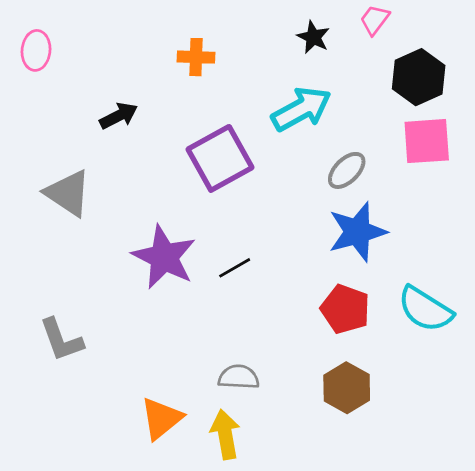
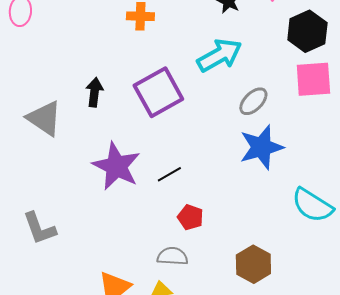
black arrow: (119, 116) -> (94, 92), moved, turned -56
red pentagon: (345, 309) -> (190, 217), moved, size x0.7

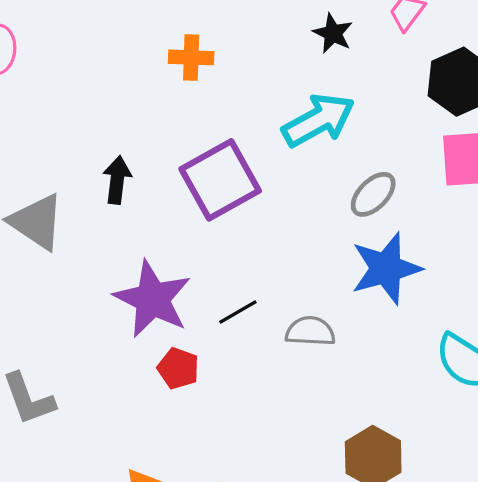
red pentagon: (190, 217) -> (178, 368), moved
gray semicircle: (172, 256) -> (310, 331), moved

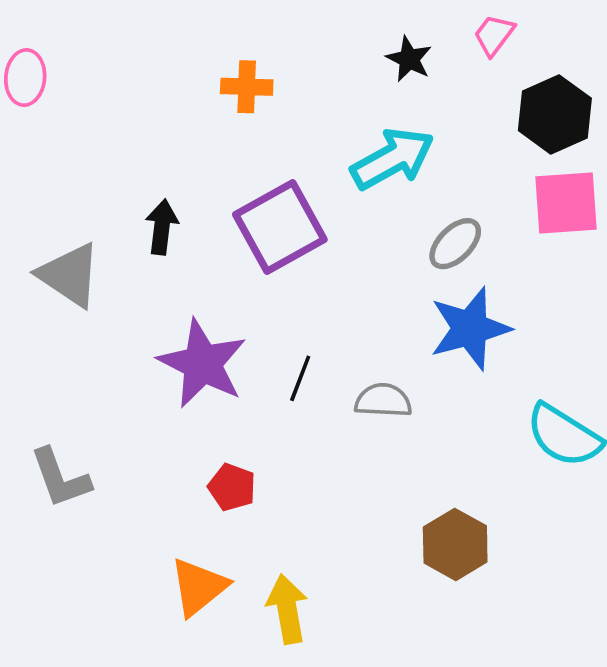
black line: (238, 312) -> (300, 378), turned -39
red pentagon: (178, 368) -> (232, 487), moved

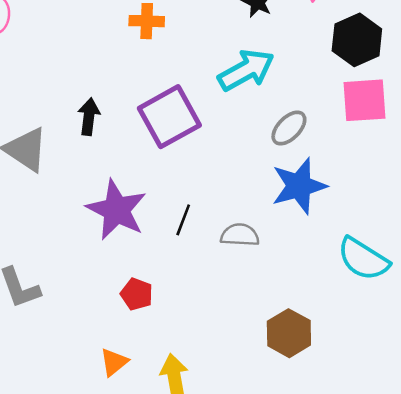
orange triangle: (199, 587) -> (114, 362), size x0.7

